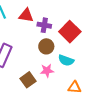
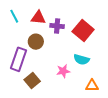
brown circle: (46, 46) -> (36, 42), moved
brown square: (28, 80) -> (32, 81), moved

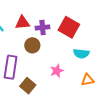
brown circle: (36, 42) -> (32, 45), moved
cyan semicircle: (81, 59) -> (81, 54), moved

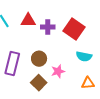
brown circle: (32, 45) -> (39, 59), moved
brown square: (28, 86) -> (39, 83), moved

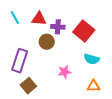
brown circle: (39, 59) -> (47, 42), moved
brown square: (39, 83) -> (28, 86), moved

